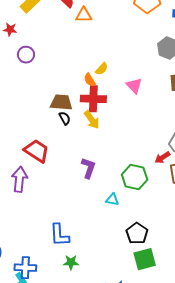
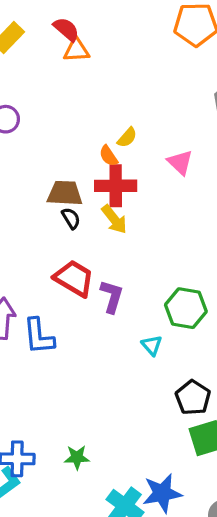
orange triangle: (84, 15) -> (76, 50), moved
red trapezoid: (37, 151) -> (74, 278), moved
cyan triangle: (112, 200) -> (152, 345), turned 40
blue L-shape: (59, 235) -> (39, 336), moved
green star: (71, 262) -> (77, 457), moved

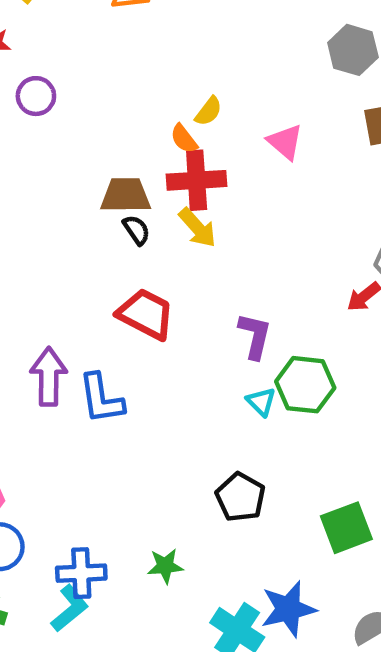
purple L-shape: (112, 296) -> (255, 336), moved
green hexagon: (186, 308) -> (305, 385), moved
black pentagon: (193, 398) -> (240, 497), moved

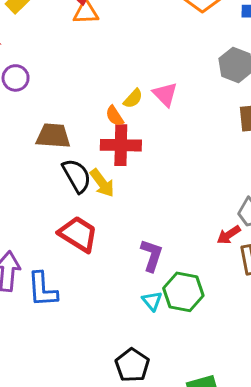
pink triangle: (285, 142) -> (165, 94), moved
brown trapezoid: (125, 195) -> (53, 136), moved
yellow arrow: (197, 228) -> (102, 183), moved
black semicircle: (136, 230) -> (77, 176), size x1.6

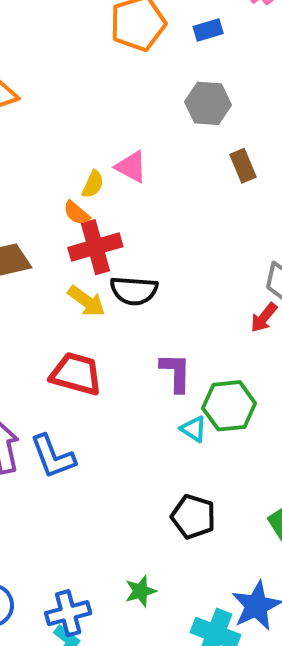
black semicircle: (77, 176) -> (134, 291), moved, turned 141

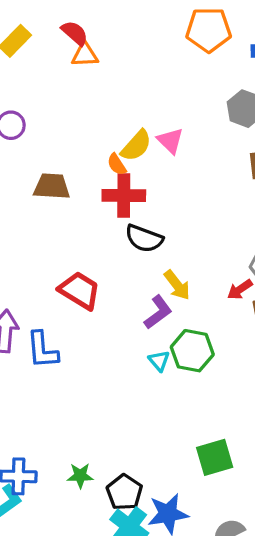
yellow semicircle: (93, 184) -> (136, 146), size x1.5
yellow arrow: (86, 301) -> (177, 285), moved
purple L-shape: (176, 372) -> (158, 312), turned 36
black pentagon: (193, 517) -> (124, 492), moved

